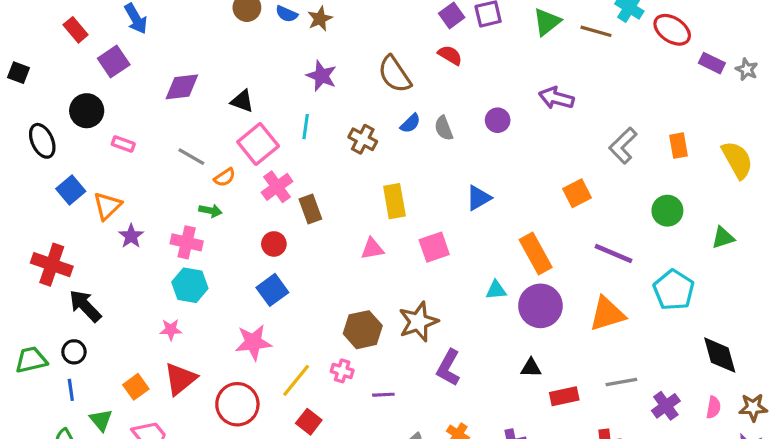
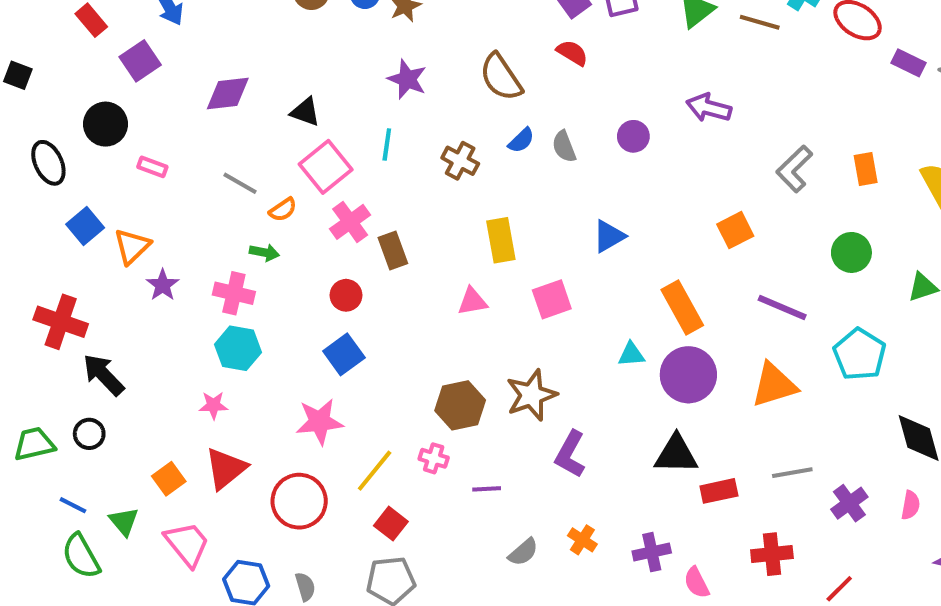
black triangle: (531, 368) -> (676, 454), size x1.6
blue line: (71, 390) -> (73, 505), moved, turned -55

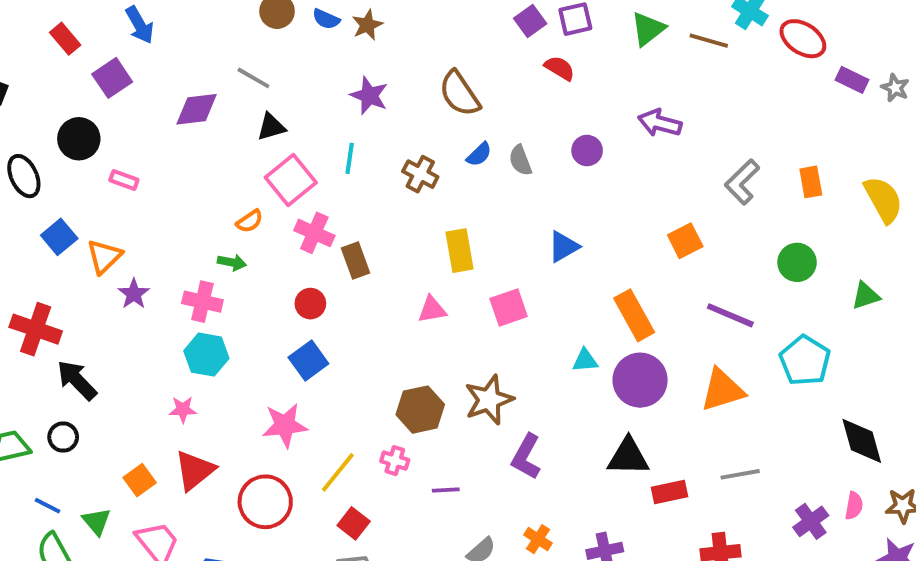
red semicircle: (572, 53) -> (560, 68), moved
black triangle: (305, 112) -> (271, 127), turned -36
gray line: (240, 183) -> (253, 78), moved
pink cross: (350, 222) -> (314, 233), turned -30
purple cross: (849, 503) -> (811, 521), moved

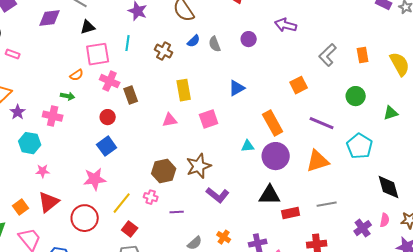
pink square: (291, 180) -> (98, 54), turned 30
cyan hexagon: (206, 355) -> (30, 143), moved
purple L-shape: (526, 457) -> (218, 195), turned -80

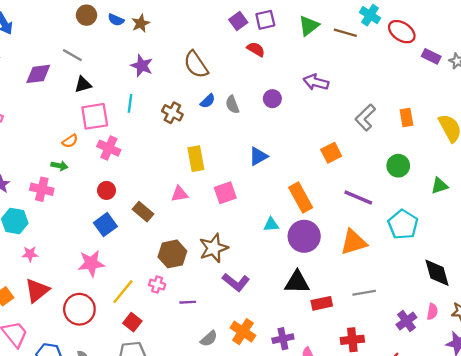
brown rectangle: (131, 95) -> (143, 212), moved, turned -30
orange cross: (224, 237) -> (243, 332), size x1.5

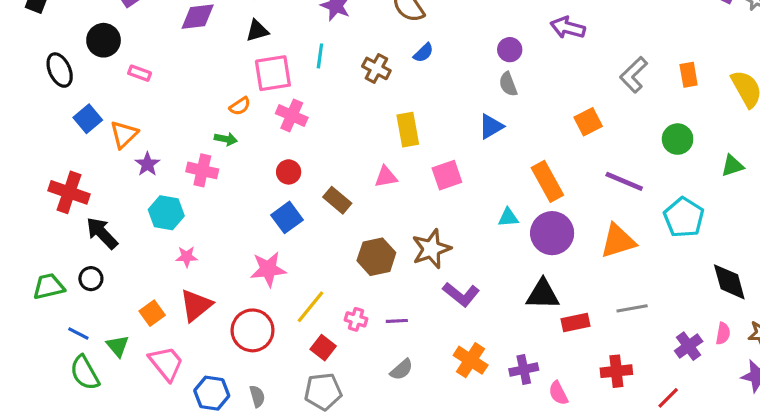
gray semicircle: (232, 105) -> (508, 84), moved
pink cross: (157, 285) -> (356, 319), moved
gray semicircle: (209, 339) -> (402, 370), moved

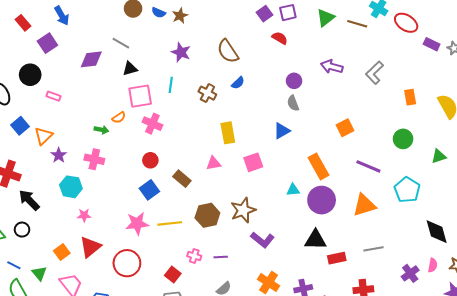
gray L-shape: (634, 75) -> (375, 73), moved
green arrow: (226, 139) -> (101, 130), moved
yellow line: (311, 307) -> (170, 223), moved, turned 45

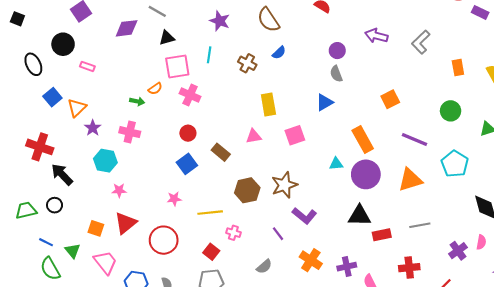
pink star: (137, 223) -> (174, 199), size x0.6
yellow line: (170, 223) -> (210, 213), moved
orange square: (62, 252) -> (96, 228), turned -35
purple line: (221, 257) -> (278, 234), moved, turned 56

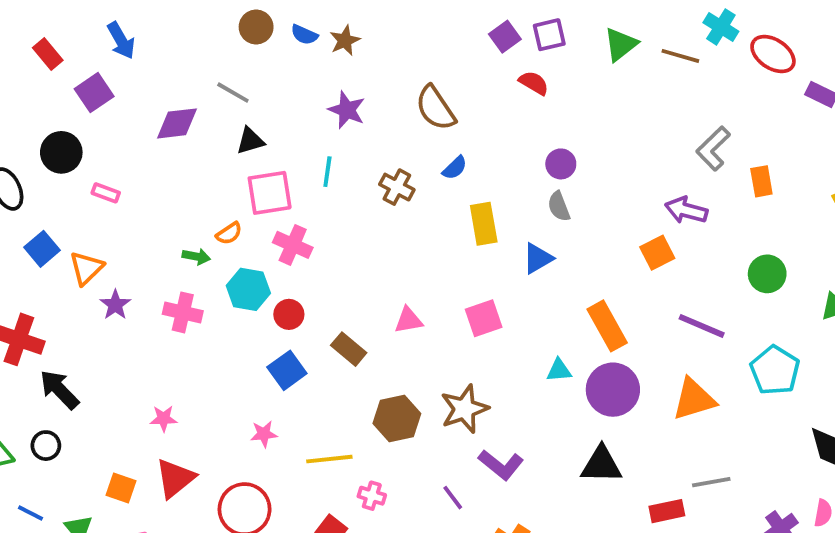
purple arrow: (376, 36) -> (686, 210), moved
orange rectangle: (458, 67) -> (761, 181), moved
yellow rectangle: (268, 105) -> (484, 224), moved
cyan hexagon: (105, 161) -> (248, 289), moved
red rectangle: (382, 235) -> (667, 511), moved

